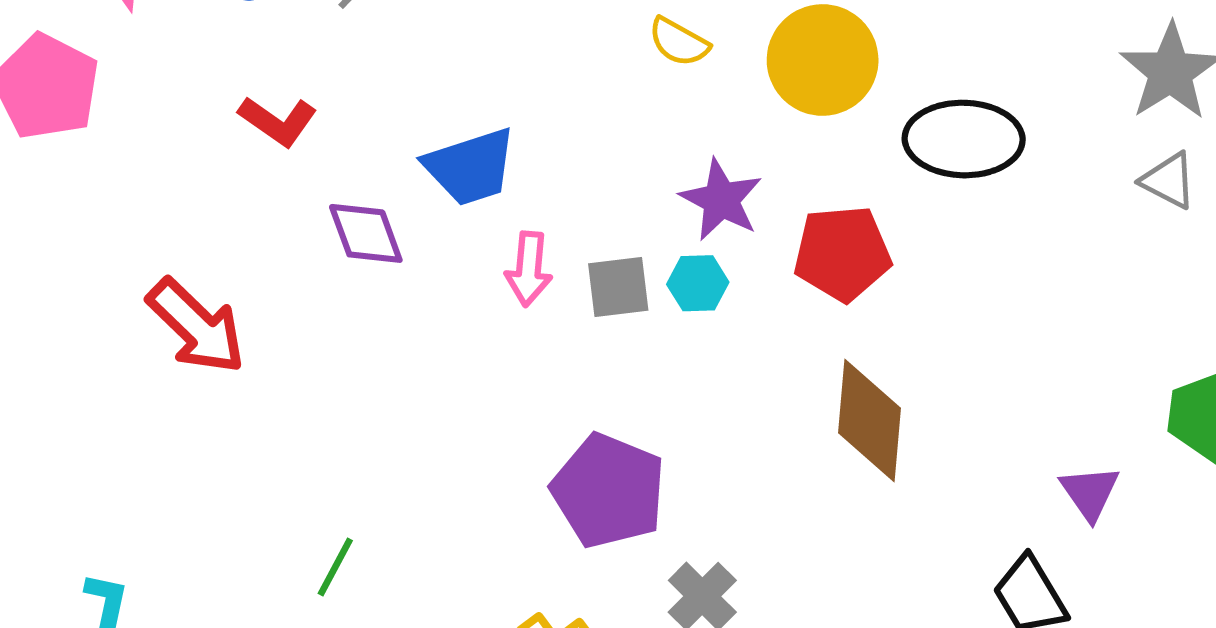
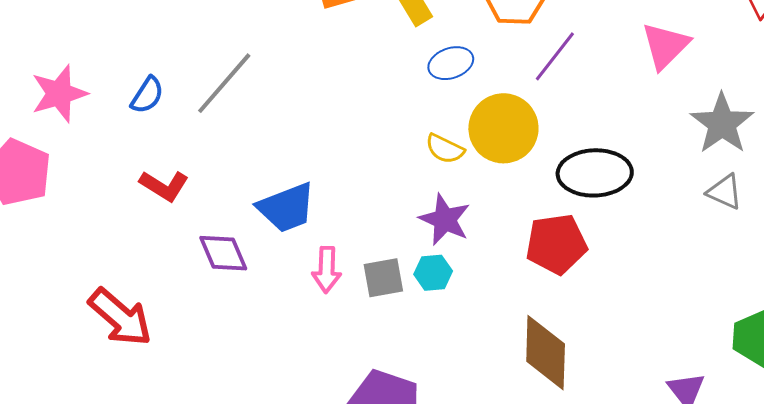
yellow semicircle: (679, 42) -> (445, 149), moved
red pentagon: (842, 253) -> (556, 244), moved

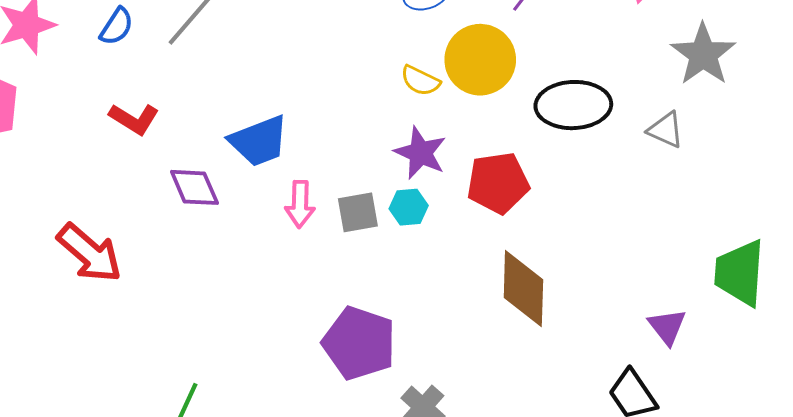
gray triangle: (725, 192) -> (666, 130), moved
red pentagon: (556, 244) -> (498, 183), moved

